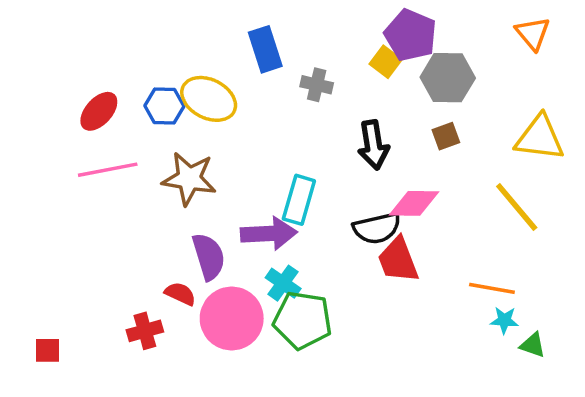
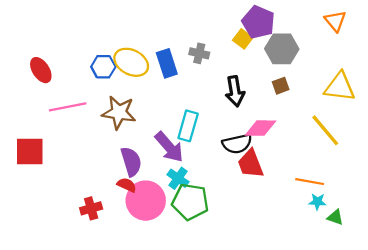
blue rectangle: (265, 49) -> (167, 63), moved
red ellipse: (99, 111) -> (41, 70), moved, turned -75
purple arrow: (269, 233) -> (169, 147), turned 52
red semicircle: (180, 294) -> (127, 185), moved
red square: (48, 350) -> (30, 151), moved, size x1.8

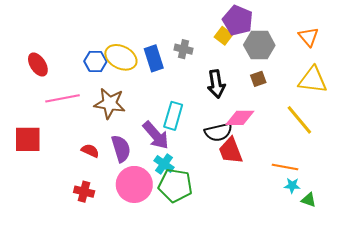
orange triangle: (335, 21) -> (309, 37), moved
red semicircle: (127, 185) -> (90, 151), moved
red cross: (91, 208) -> (84, 192), turned 30

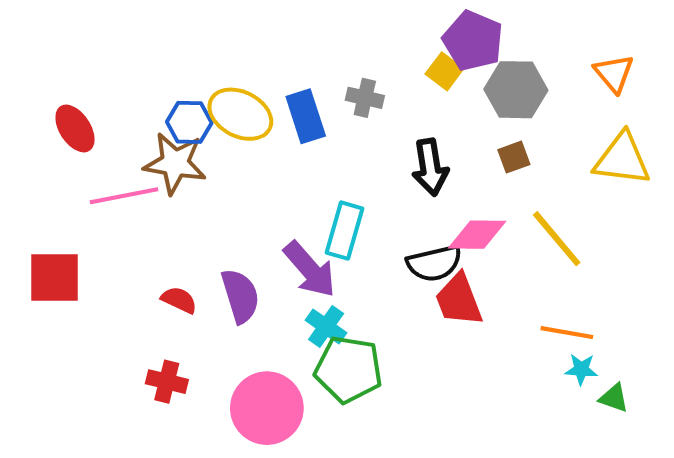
brown star: (110, 103) -> (175, 163), moved
yellow line: (299, 120) -> (557, 239), moved
pink circle: (134, 184) -> (267, 408), moved

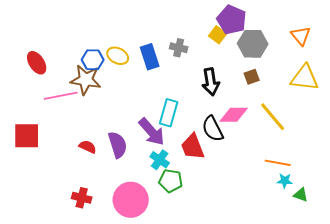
yellow ellipse: (240, 114) -> (118, 56), size x0.7
black semicircle: (434, 263) -> (213, 129), turned 76
red trapezoid: (459, 300) -> (193, 147), moved
green pentagon: (349, 369) -> (171, 181), size x0.7
red cross: (167, 382) -> (82, 198), moved

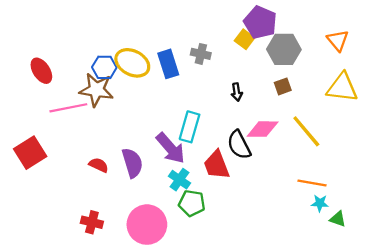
yellow ellipse: (118, 56) -> (132, 63), size x1.4
black arrow: (211, 82) -> (237, 92), size x0.6
red square: (27, 136) -> (30, 153), turned -32

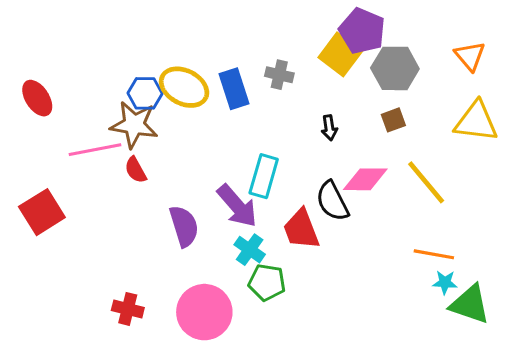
yellow square: (245, 39) -> (340, 54), size x1.5
red ellipse: (41, 71) -> (37, 98), moved
red semicircle: (99, 165) -> (136, 170), moved, turned -144
green triangle: (338, 219) -> (470, 304), size x1.8

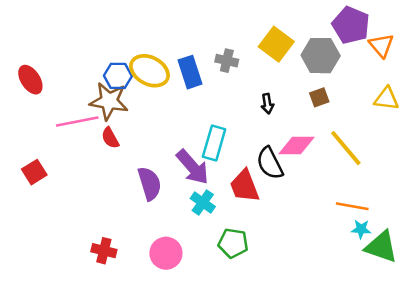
purple pentagon: (362, 31) -> (351, 25), moved
yellow triangle: (476, 122) -> (386, 99), size x0.7
red square: (42, 212) -> (34, 172), size x0.7
green pentagon: (267, 282) -> (233, 243), moved
pink circle: (204, 312) -> (166, 253), size x0.7

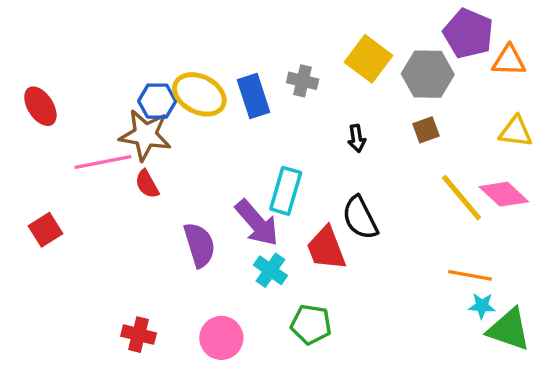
orange triangle: (381, 45) -> (509, 61), turned -48
pink diamond: (296, 145) -> (504, 194), moved, turned 42

